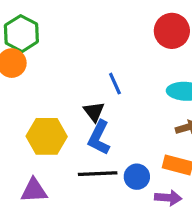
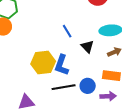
black triangle: (94, 112) -> (87, 47), moved
yellow hexagon: (47, 136) -> (43, 63), moved

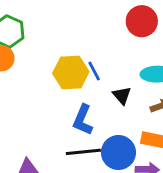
yellow hexagon: (43, 63) -> (71, 73), moved
blue circle: (88, 86) -> (118, 152), size x1.5

